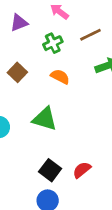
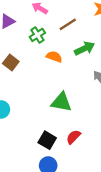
orange semicircle: (60, 77) -> (54, 57), moved
green triangle: (45, 119) -> (61, 102), moved

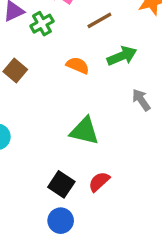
green cross: (37, 35) -> (42, 24), moved

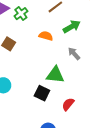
gray arrow: (141, 100) -> (74, 54), moved
black square: (61, 184) -> (42, 93), moved

